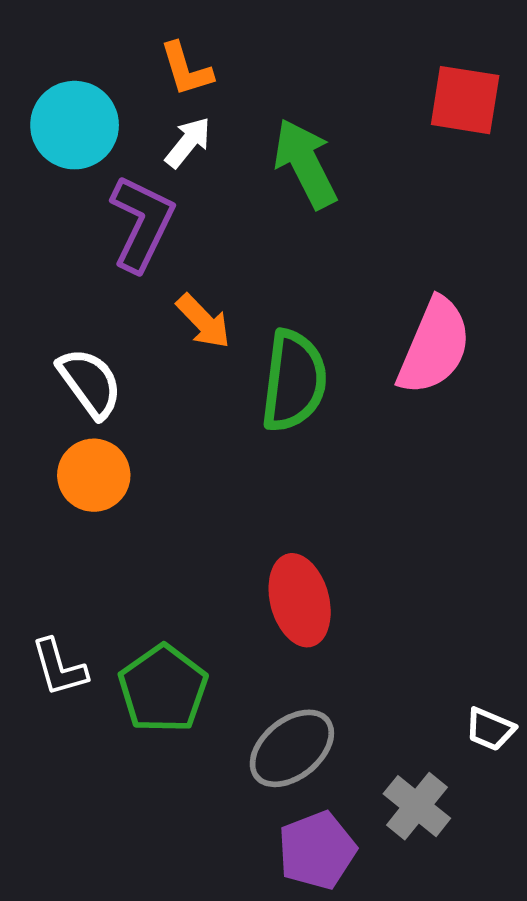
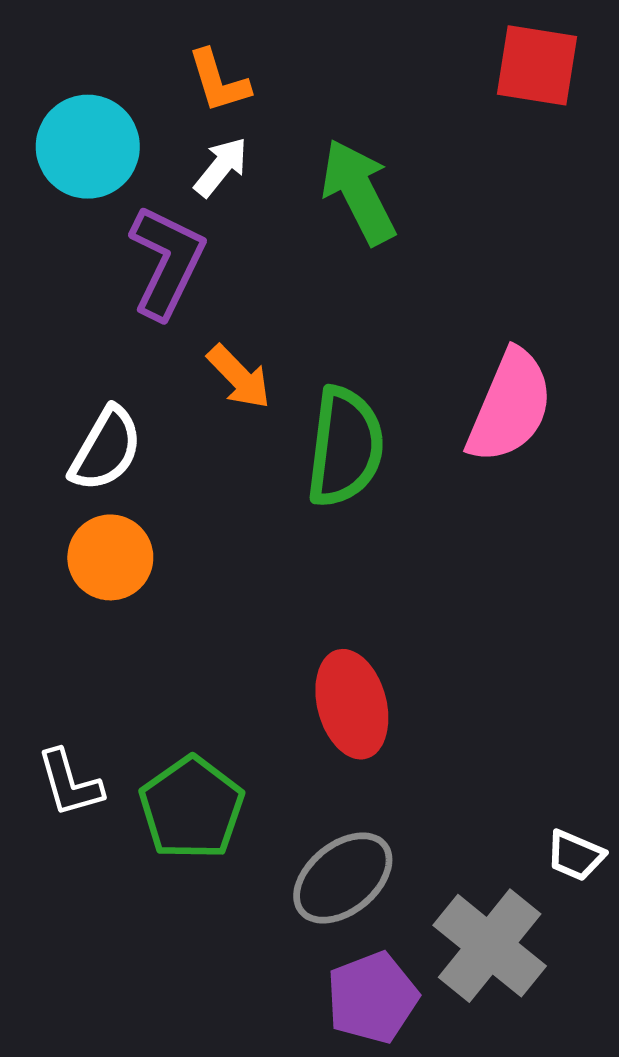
red square: (465, 100) -> (537, 65), moved
white semicircle: (90, 383) -> (106, 449), turned 66
gray cross: (417, 806) -> (490, 946), size x1.4

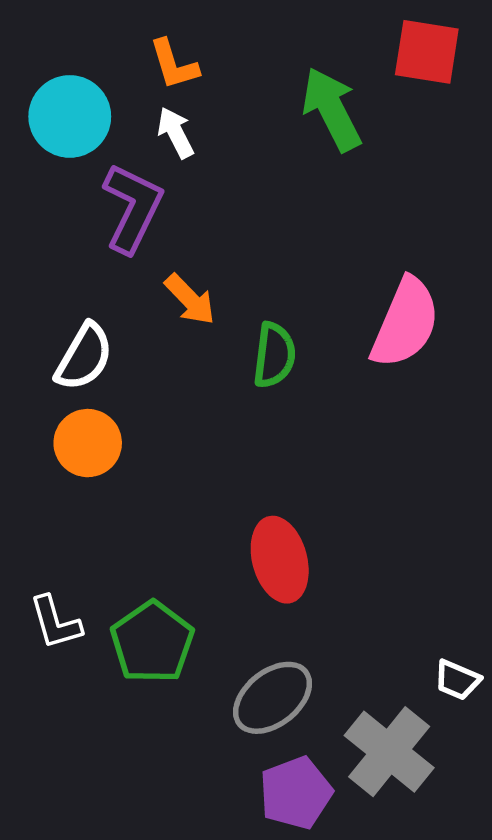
white arrow: (221, 167) -> (176, 133), turned -66
green arrow: (359, 192) -> (332, 109), moved
green semicircle: (345, 447) -> (274, 355), size x0.7

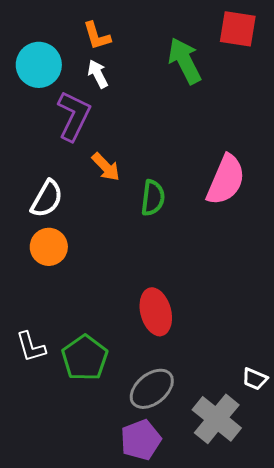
purple pentagon: (296, 793) -> (141, 440), moved

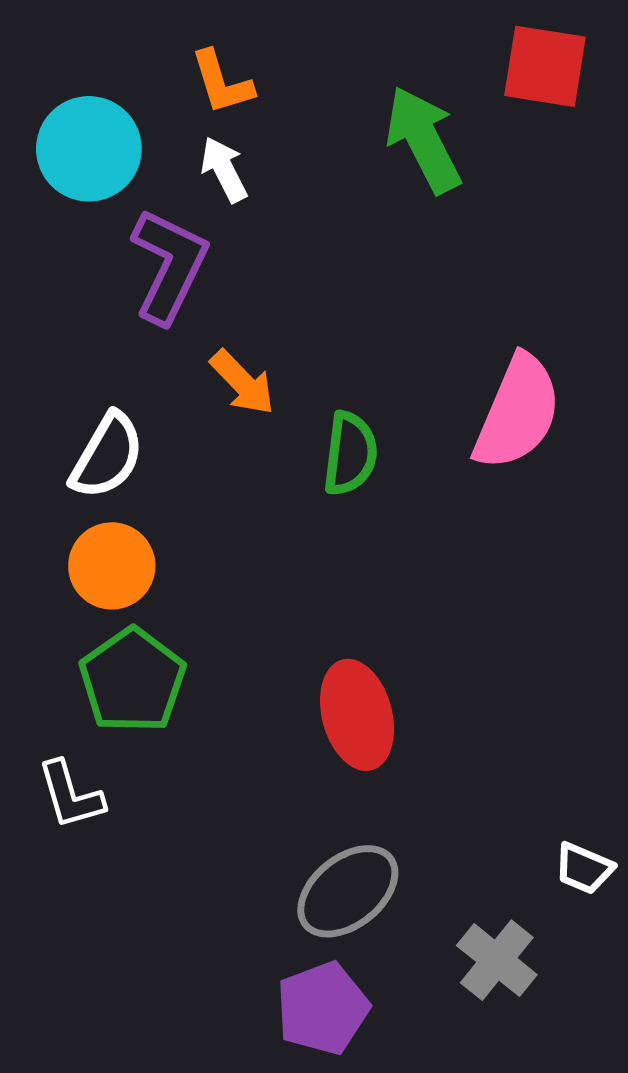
green pentagon: (85, 358) -> (132, 680), moved
gray cross: (217, 419) -> (497, 960), size x0.7

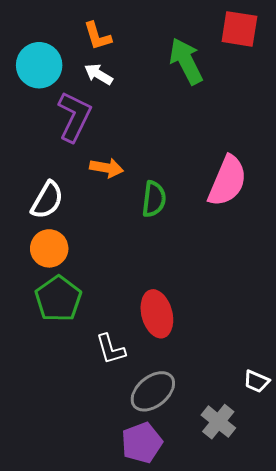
white arrow: (224, 169) -> (99, 74), turned -32
orange arrow: (242, 383) -> (107, 168), turned -36
white L-shape: (71, 795) -> (111, 349), moved

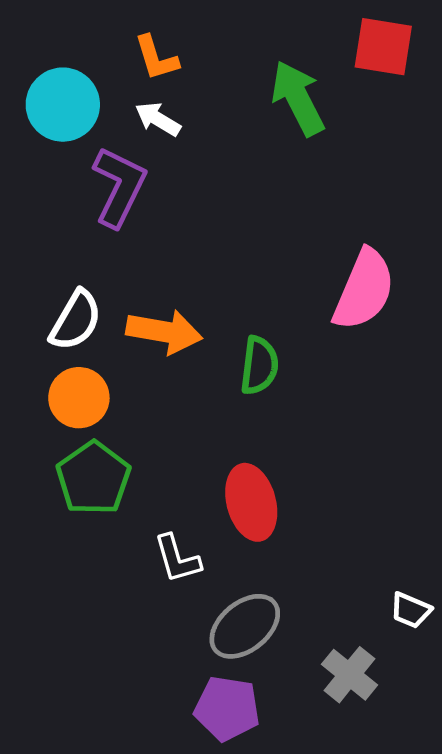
orange arrow: (107, 168) -> (164, 332), moved, size x1.4
green semicircle: (154, 199) -> (259, 365), moved
purple pentagon: (142, 443) -> (227, 708), turned 30

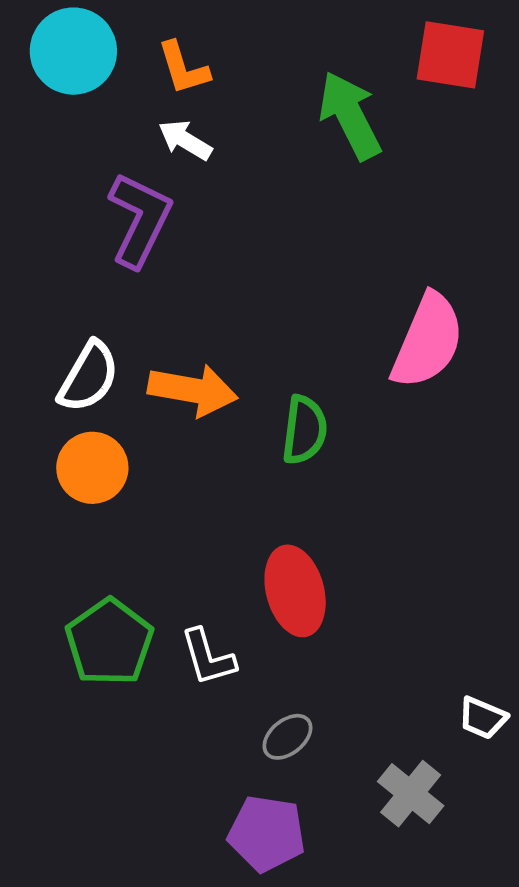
cyan circle: (63, 105) -> (73, 51), moved
green pentagon: (93, 478) -> (109, 642), moved
gray ellipse: (245, 626) -> (287, 737), size x0.6

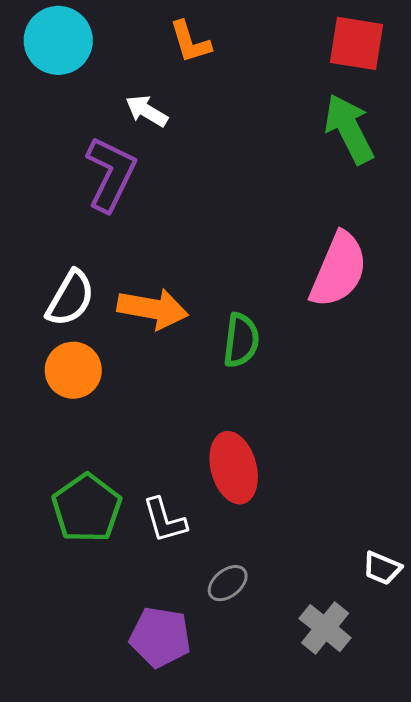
orange L-shape: (183, 68) -> (190, 42), moved
green arrow: (350, 115) -> (349, 129), moved
purple pentagon: (267, 833) -> (160, 637), moved

